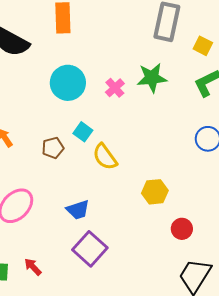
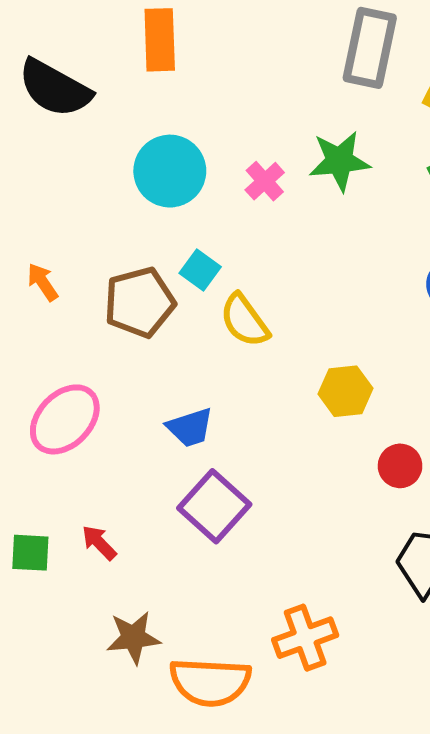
brown pentagon: (53, 148) -> (140, 302), size x1.6

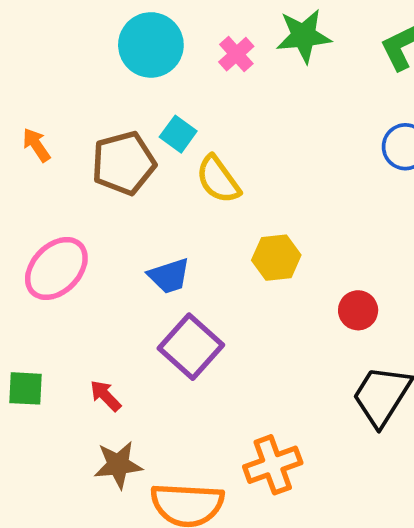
yellow hexagon: (346, 391) -> (276, 258), moved
red arrow: (99, 543) -> (105, 396), moved

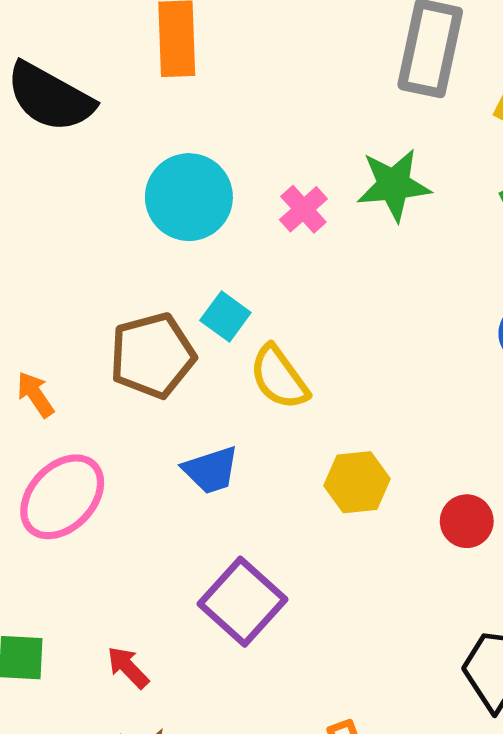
orange arrow: (36, 145) -> (35, 394), moved
blue trapezoid: (169, 276) -> (211, 470), moved
red circle: (358, 310) -> (467, 521), moved

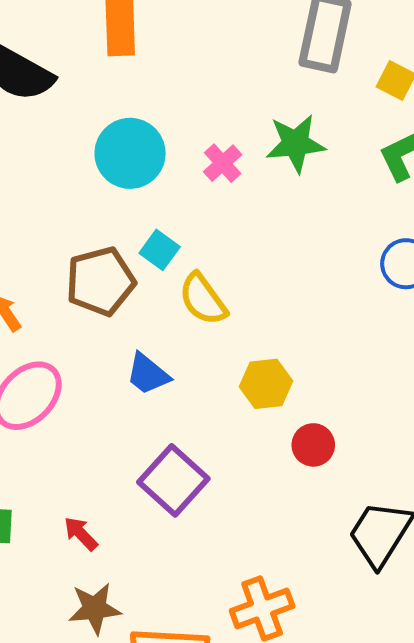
blue trapezoid: (211, 470) -> (148, 374), turned 57
red circle: (467, 521) -> (313, 445), moved

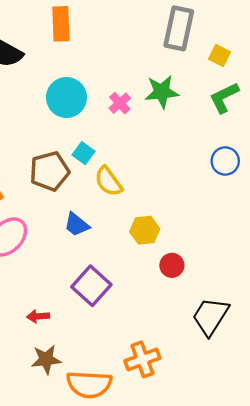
red arrow: (81, 534) -> (38, 316), turned -50

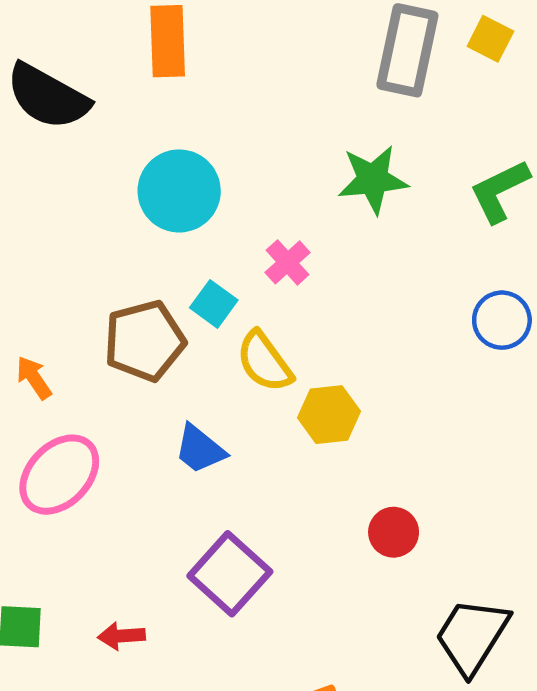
yellow square: (220, 56) -> (490, 39), moved
pink cross: (120, 103) -> (287, 262), moved
yellow hexagon: (145, 230) -> (329, 415), moved

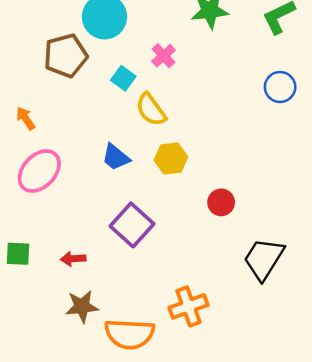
brown pentagon: (145, 341) -> (66, 56), moved
yellow hexagon: (329, 415) -> (171, 158), moved

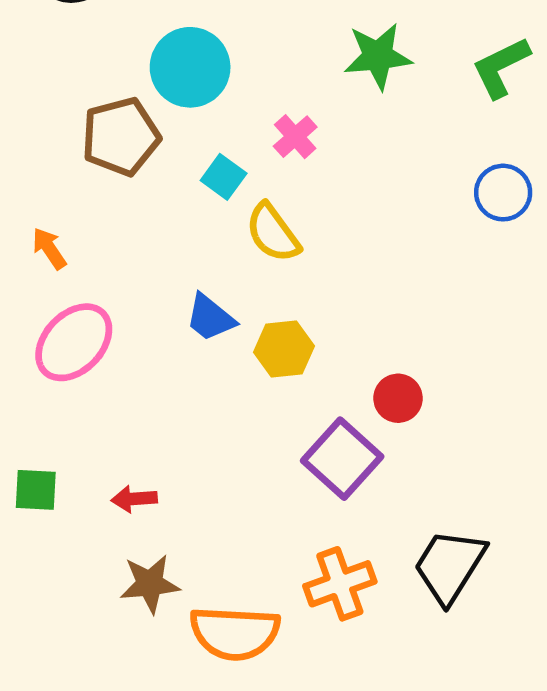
yellow hexagon: (171, 158) -> (284, 349), moved
purple square: (132, 225) -> (342, 459), moved
black trapezoid: (264, 259) -> (449, 566), moved

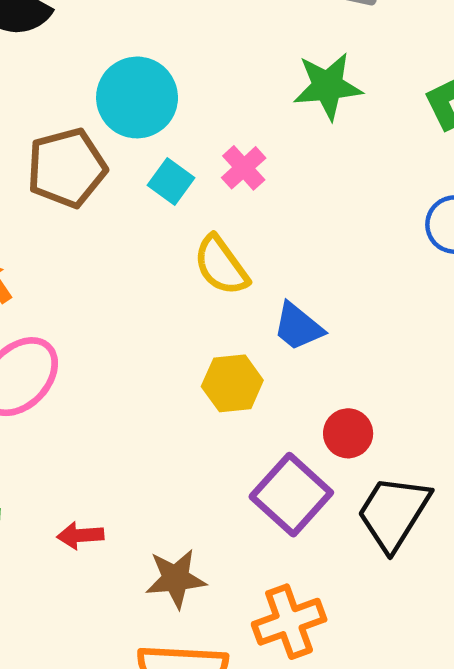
cyan square: (224, 177) -> (171, 181), moved
blue trapezoid: (210, 318) -> (298, 327), moved
black trapezoid: (449, 566) -> (393, 513), moved
brown star: (150, 584) -> (176, 579), moved

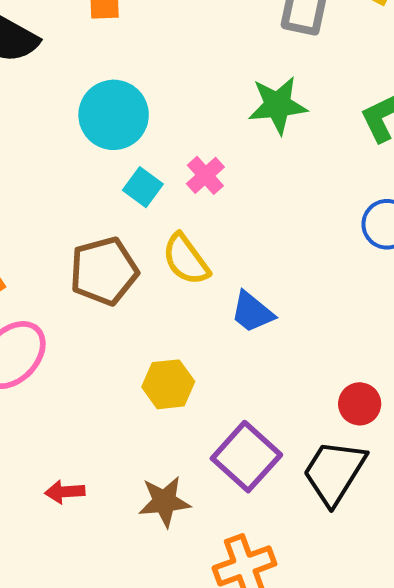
brown pentagon: (67, 168) -> (104, 271), moved
yellow hexagon: (232, 383) -> (168, 384), moved
red circle: (348, 433) -> (360, 404), moved
brown star: (176, 579) -> (164, 502), moved

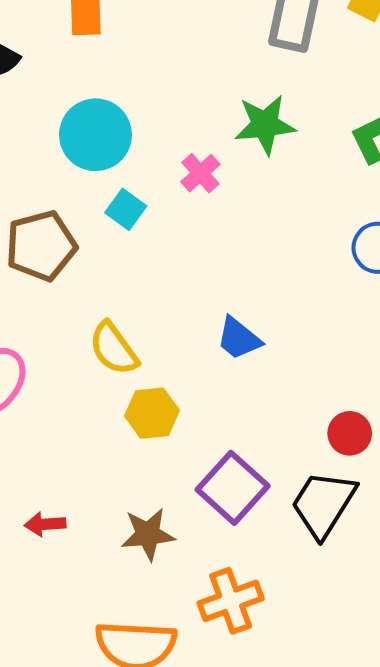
pink cross: (205, 175) -> (200, 173), moved
yellow semicircle: (186, 259) -> (114, 349), moved
brown pentagon: (104, 271) -> (41, 246), moved

